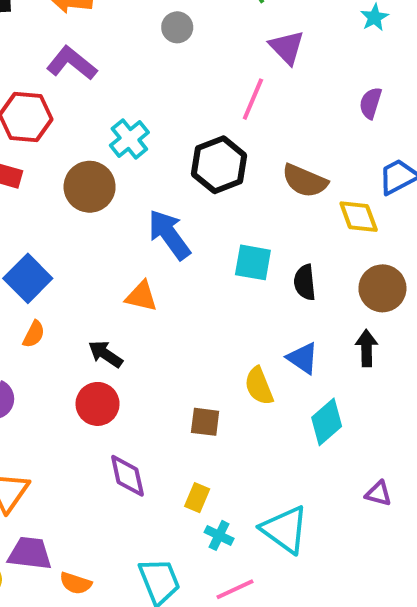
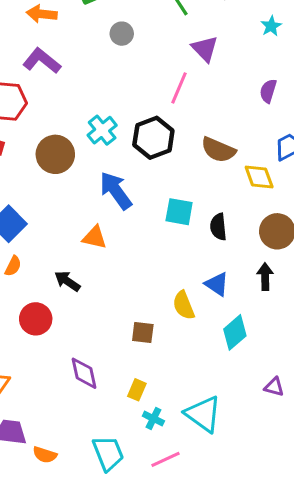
cyan cross: (129, 139) -> (102, 130), moved
red circle: (98, 404) -> (36, 319), moved

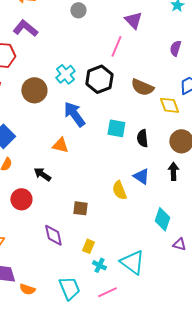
brown square: (143, 332) -> (80, 208), moved
cyan diamond: (235, 332) -> (162, 219), moved, turned -30

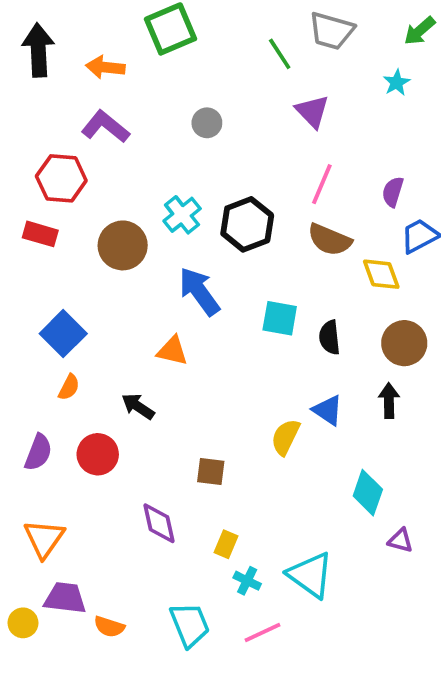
gray circle: (78, 10) -> (207, 123), moved
pink line: (116, 46) -> (322, 184), moved
purple semicircle: (175, 48) -> (393, 192), moved
yellow semicircle: (119, 190) -> (285, 437), turned 48

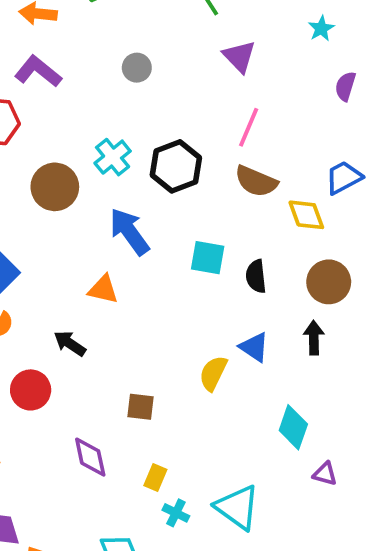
purple semicircle: (393, 192) -> (345, 86), moved

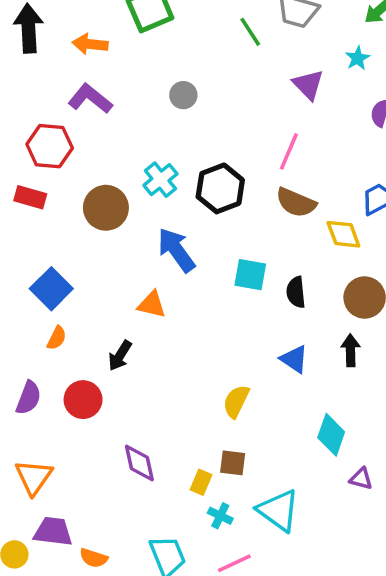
purple triangle: (239, 56) -> (308, 85), moved
black arrow: (70, 343) -> (120, 356), turned -92
yellow semicircle: (213, 373) -> (236, 401), moved
brown square: (141, 407) -> (233, 463), moved

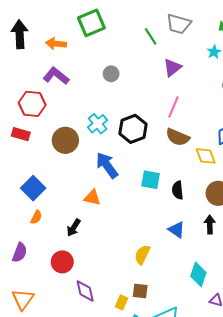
purple triangle: (308, 85) -> (172, 68), moved, turned 36
red circle: (83, 400) -> (62, 262), moved

